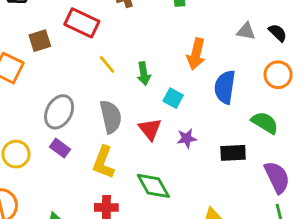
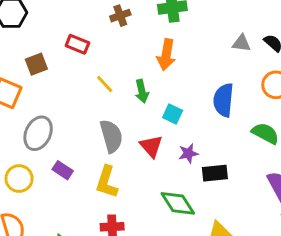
red rectangle: (82, 23) -> (77, 44), size x0.7
orange arrow: (196, 54) -> (166, 55), moved
gray ellipse: (59, 112) -> (38, 133), moved
black rectangle: (233, 153) -> (215, 173), moved
green diamond: (153, 186) -> (178, 203), moved

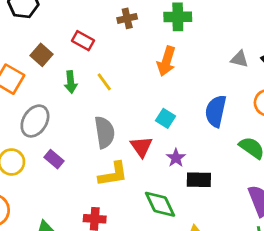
brown square: (36, 64) -> (41, 55), turned -35
green arrow: (142, 91) -> (71, 82), moved
purple star: (188, 153) -> (176, 158), turned -30
yellow L-shape: (107, 182) -> (113, 174), moved, turned -124

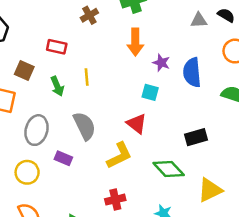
yellow line: (104, 82) -> (87, 77), turned 48
gray semicircle: (105, 132) -> (84, 126), moved
purple star: (176, 158) -> (161, 63), moved

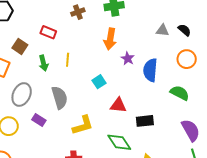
cyan square: (150, 92) -> (99, 82), moved, turned 32
red triangle: (137, 124) -> (118, 105), moved, turned -42

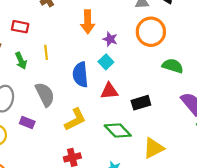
orange circle: (187, 59) -> (151, 32), moved, size x1.4
blue semicircle: (150, 70) -> (80, 75), moved
cyan square: (99, 82) -> (106, 62), moved

